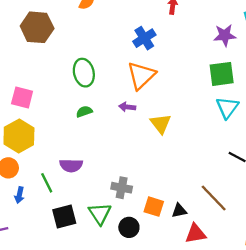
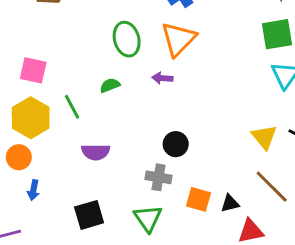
green ellipse: (84, 73) -> (127, 39), moved
yellow triangle: (161, 124) -> (264, 137), moved
green line: (47, 183) -> (72, 107), moved
green triangle: (100, 214) -> (148, 218), moved
black circle: (129, 227) -> (176, 144), moved

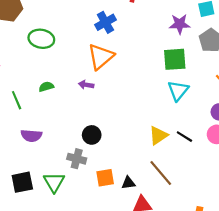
green ellipse: (127, 39) -> (41, 39), moved, turned -70
yellow triangle: (264, 137) -> (158, 135), turned 30
orange square: (199, 199) -> (105, 178), turned -30
green triangle: (148, 218) -> (54, 182), moved

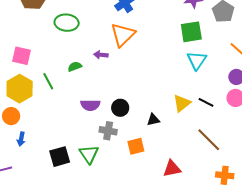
purple arrow: (86, 85) -> (101, 55), moved
purple semicircle: (31, 136) -> (90, 105), moved
brown line: (161, 173) -> (209, 140), moved
black triangle: (128, 183) -> (153, 120), moved

